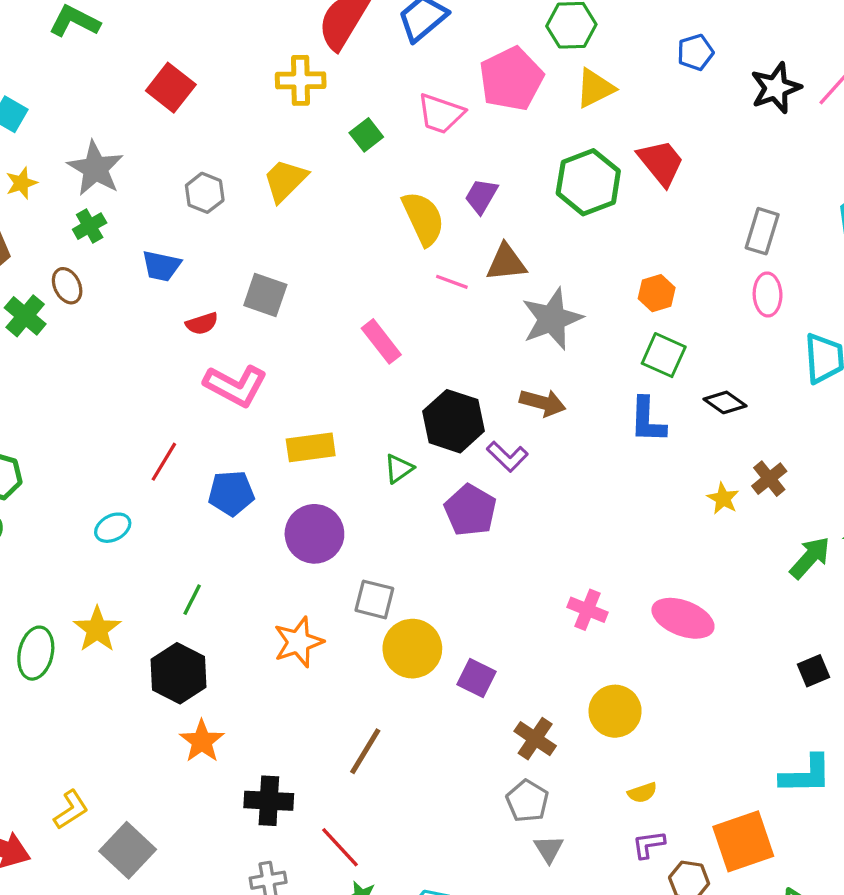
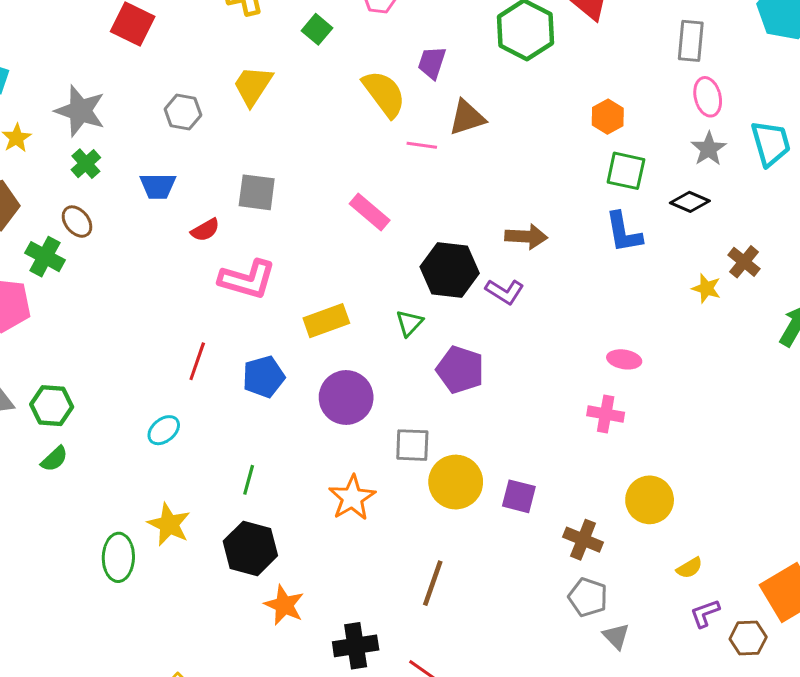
gray star: (552, 319) -> (709, 149), moved, size x0.6
purple pentagon: (470, 510) -> (460, 370), moved
pink ellipse: (683, 618) -> (624, 359), moved, size x0.6

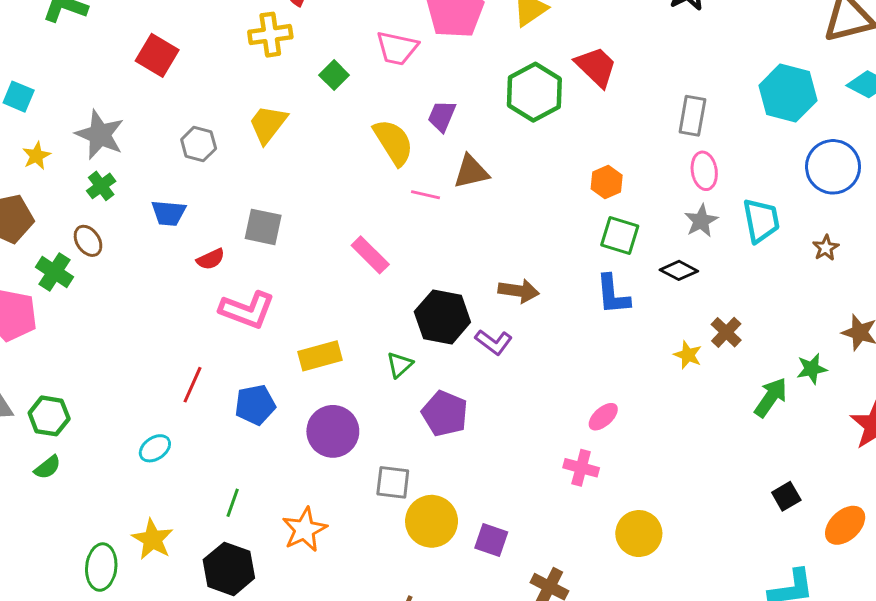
pink ellipse: (624, 359) -> (603, 417), turned -56
orange star: (352, 498) -> (304, 530), moved
yellow circle: (650, 500) -> (639, 534), moved

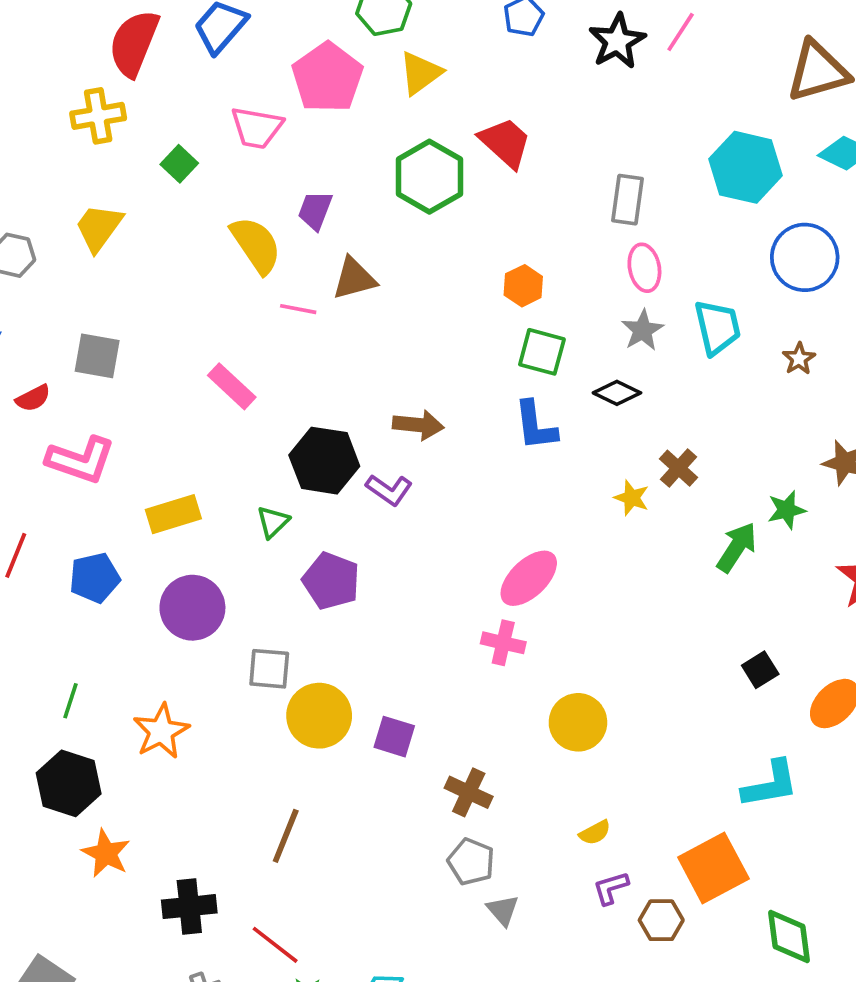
pink ellipse: (603, 417) -> (529, 578), size x1.6

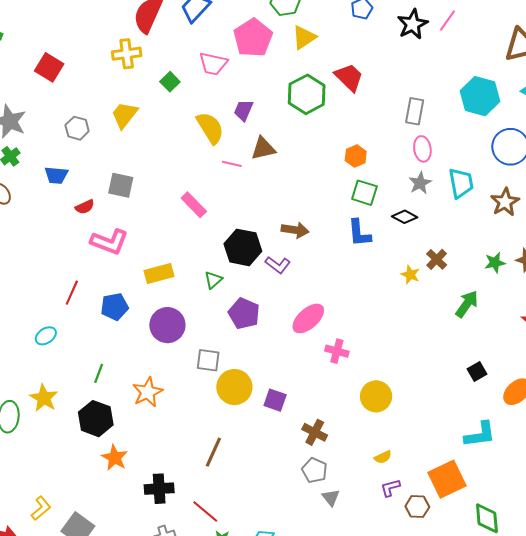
brown star: (799, 359) -> (505, 202), size x1.6
green star: (787, 510) -> (495, 263), moved
pink ellipse: (529, 578) -> (308, 318), moved

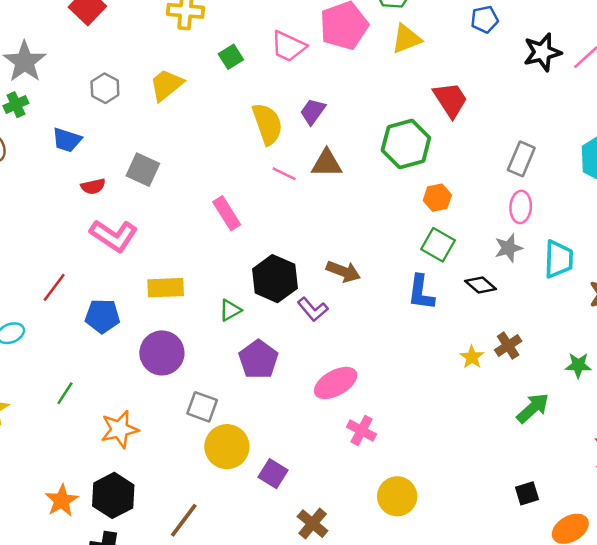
green hexagon: (307, 94) -> (406, 144), moved
black hexagon: (96, 419) -> (113, 495), moved

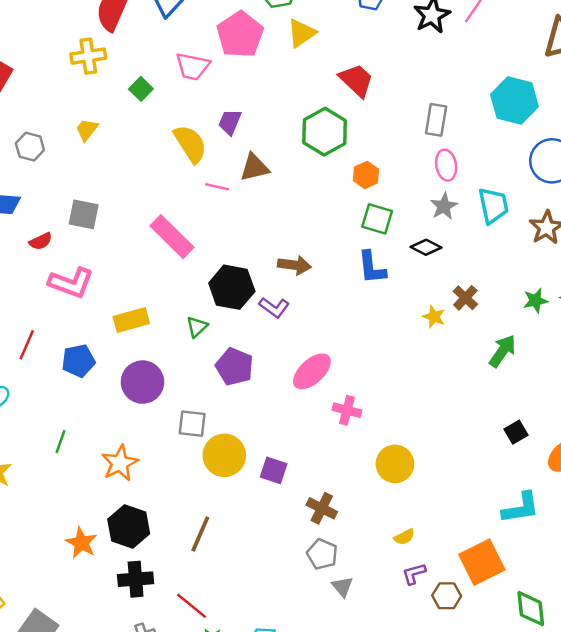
yellow trapezoid: (166, 85) -> (87, 130), size x0.7
pink rectangle: (227, 213) -> (172, 237), size x1.4

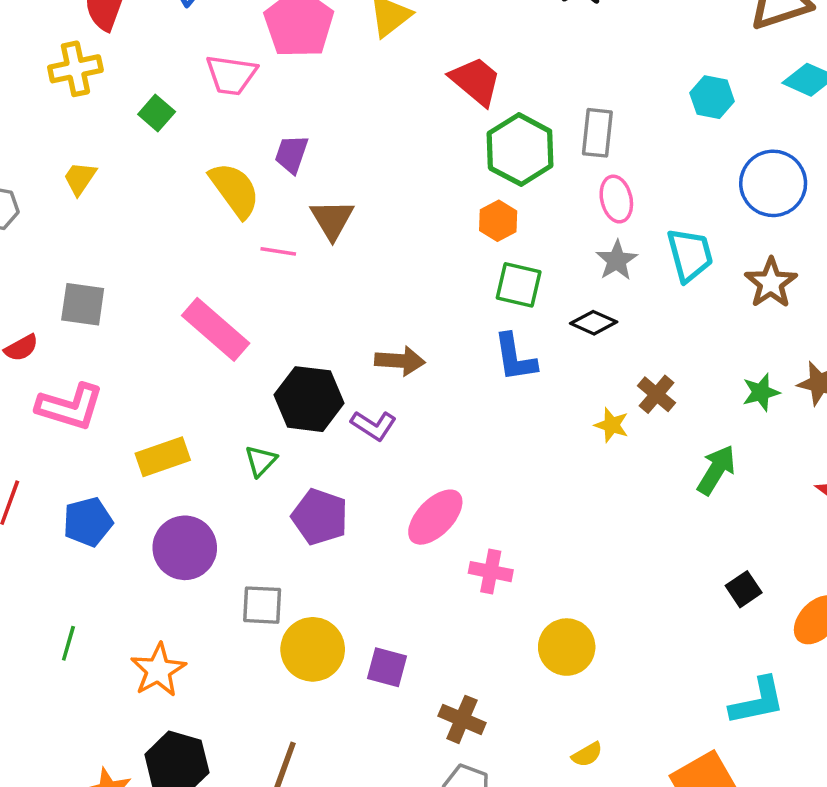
cyan hexagon: (514, 100) -> (712, 97), size x0.6
green hexagon: (325, 132) -> (520, 150), moved
brown triangle: (254, 168) -> (332, 219), turned -44

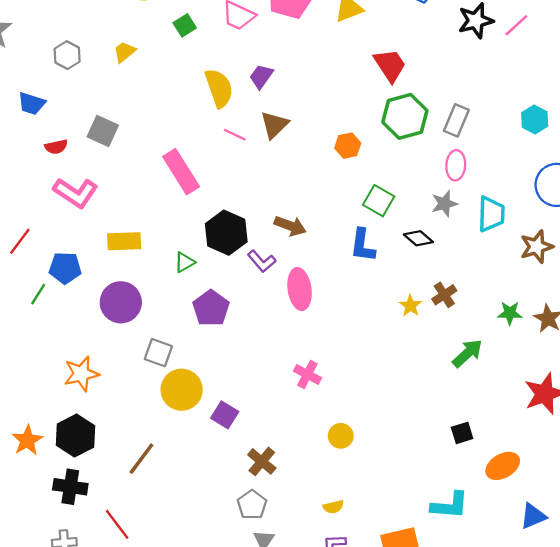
orange hexagon: (498, 221) -> (348, 146), moved
pink ellipse: (435, 517) -> (300, 289), moved, turned -69
green line: (68, 643) -> (38, 294), moved
yellow circle: (567, 647) -> (341, 436), size x0.7

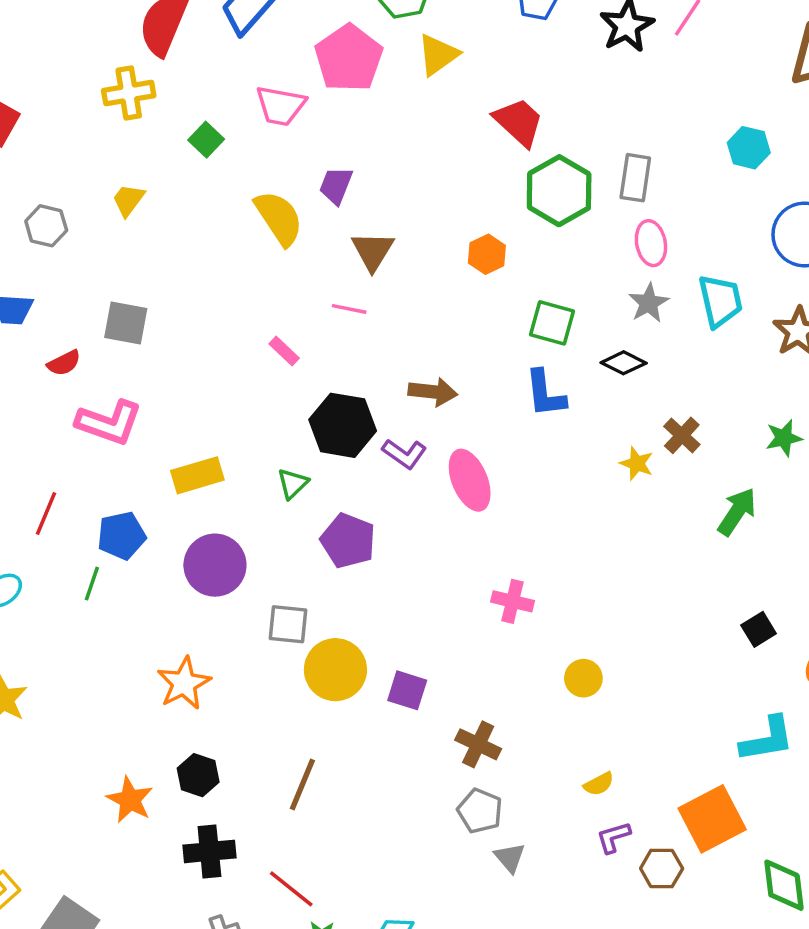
pink line: (235, 135) -> (349, 309), moved
pink rectangle: (181, 172) -> (284, 351), moved, size x0.5
black hexagon: (76, 436) -> (198, 775), size x0.7

